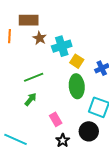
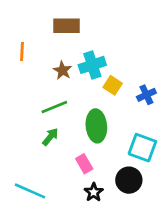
brown rectangle: (29, 20) -> (67, 26), moved
brown star: (40, 38) -> (63, 70), moved
green ellipse: (77, 86) -> (96, 126), moved

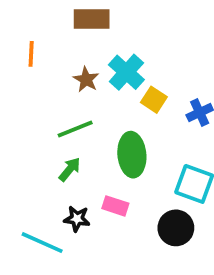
cyan cross: (92, 65) -> (126, 72), turned -30
pink rectangle: (84, 164) -> (115, 206), turned -42
black star: (94, 192) -> (77, 219), moved, turned -30

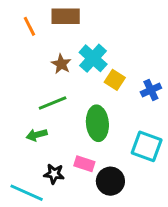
orange line: (31, 54) -> (29, 26), moved, turned -30
green arrow: (70, 169) -> (37, 135), moved, turned -144
black circle: (176, 228) -> (110, 181), moved

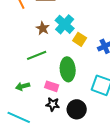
green arrow: (37, 135) -> (23, 86), moved
pink rectangle: (84, 164) -> (52, 86), moved
black star: (54, 174) -> (53, 104), moved

